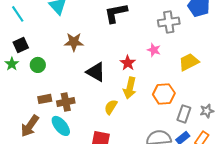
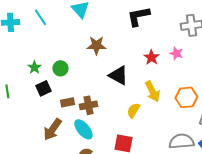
black square: (21, 45) -> (43, 88), moved
red star: (128, 63) -> (151, 57), moved
yellow arrow: (130, 88) -> (152, 91), turned -40

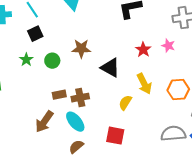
brown star: (96, 45) -> (81, 49), moved
black square: (43, 88) -> (35, 34), moved

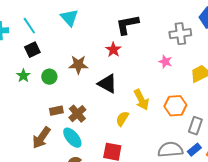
red star: (143, 50) -> (113, 50), moved
brown cross: (80, 98) -> (77, 114), turned -30

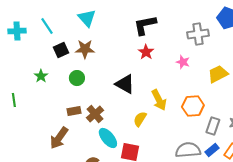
black square: (32, 50) -> (61, 50), moved
red star: (113, 50) -> (146, 52), moved
brown star: (78, 65) -> (85, 49), moved
green circle: (49, 77) -> (77, 78), moved
cyan ellipse: (72, 138) -> (108, 138), moved

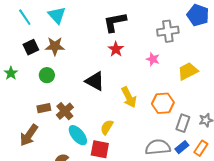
cyan line: (47, 26) -> (25, 17), moved
yellow semicircle: (140, 119) -> (107, 127), moved

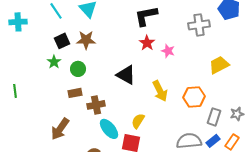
pink star: (153, 59) -> (168, 51), moved
green star: (11, 73) -> (54, 62), moved
brown rectangle: (44, 108) -> (75, 93), moved
brown cross: (65, 111) -> (96, 105), turned 30

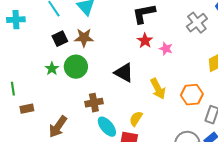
gray cross: (199, 25) -> (197, 23), turned -30
green star: (54, 62) -> (52, 69), moved
green circle: (78, 69) -> (76, 67), size x1.5
brown rectangle: (75, 93) -> (27, 109), moved

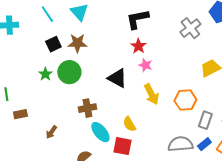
pink star: (166, 49) -> (145, 65), moved
yellow semicircle: (136, 119) -> (129, 124), turned -63
brown arrow: (58, 127) -> (51, 132), size x0.6

